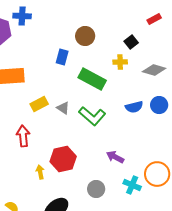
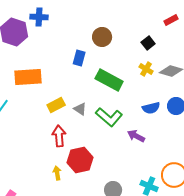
yellow cross: (120, 62) -> (146, 69), moved, turned 32
red arrow: (23, 136) -> (59, 136), moved
purple arrow: (115, 157) -> (136, 136), moved

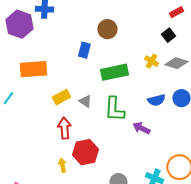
black square: (148, 43) -> (168, 35), moved
green rectangle: (109, 80) -> (114, 72), turned -40
green L-shape: (109, 117) -> (114, 109), turned 52

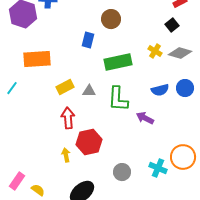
gray triangle: (85, 101) -> (89, 91), turned -32

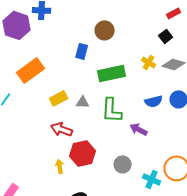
orange rectangle: (37, 59) -> (31, 70), turned -32
red arrow: (68, 118) -> (62, 129), turned -65
gray circle: (122, 172) -> (123, 164), moved

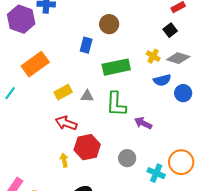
blue semicircle: (154, 101) -> (162, 80), moved

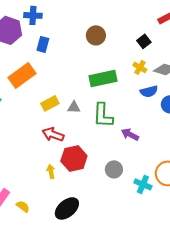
black square: (170, 30) -> (144, 41), moved
blue rectangle: (86, 45) -> (43, 44), moved

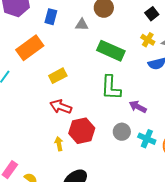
green rectangle: (103, 78) -> (111, 51), turned 36
gray triangle: (74, 107) -> (82, 25), moved
gray circle: (114, 169) -> (122, 132), moved
cyan cross: (143, 184) -> (147, 139), moved

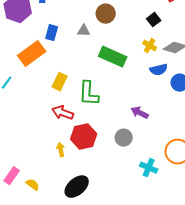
blue rectangle: (51, 17) -> (52, 33), moved
yellow rectangle: (58, 76) -> (60, 82), turned -36
green L-shape: (111, 88) -> (89, 94), moved
cyan cross: (147, 139) -> (149, 168), moved

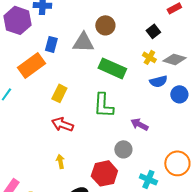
gray triangle: (84, 31) -> (83, 42), size x1.6
green L-shape: (89, 94) -> (103, 105), moved
red hexagon: (84, 137) -> (104, 173), moved

